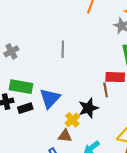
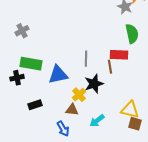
gray line: (63, 49) -> (86, 59), moved
blue triangle: (50, 98) -> (58, 75), turned 35
black rectangle: (25, 108) -> (35, 105), moved

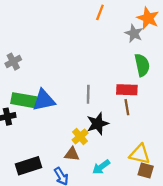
brown line: (110, 67) -> (127, 107), moved
blue triangle: (58, 75) -> (44, 100), moved
black rectangle: (35, 105) -> (28, 166), moved, size x1.5

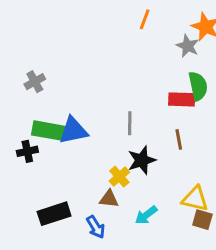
red rectangle: (127, 90) -> (182, 99), moved

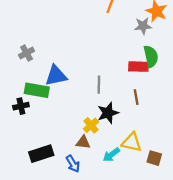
gray star: (188, 46) -> (143, 26), turned -30
blue triangle: (73, 131) -> (56, 76), moved
yellow triangle: (195, 199) -> (132, 142), moved

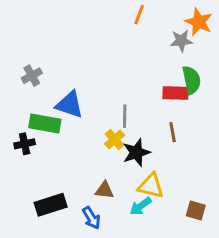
blue triangle: (56, 76) -> (70, 105), turned 30
yellow cross: (91, 125) -> (115, 139), moved
yellow triangle: (132, 142) -> (151, 186), moved

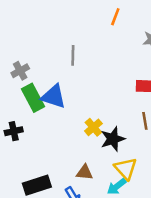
gray line: (125, 116) -> (73, 55), moved
green rectangle: (45, 123) -> (33, 98), moved, turned 52
yellow triangle: (151, 186) -> (126, 168), turned 35

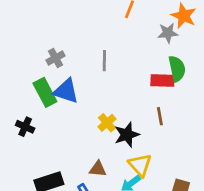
gray line: (73, 55) -> (104, 61), moved
gray cross: (20, 71) -> (55, 58), moved
black cross: (14, 131) -> (25, 127), turned 36

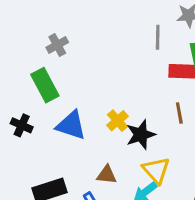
gray line: (104, 61) -> (158, 37), moved
blue triangle: (66, 91) -> (71, 125), moved

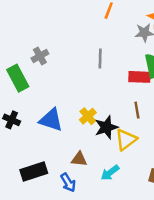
gray line: (158, 37) -> (100, 58), moved
green rectangle: (45, 85) -> (18, 78), moved
yellow triangle: (156, 170) -> (126, 140), moved, turned 35

